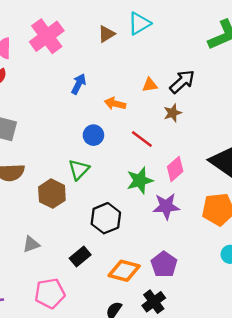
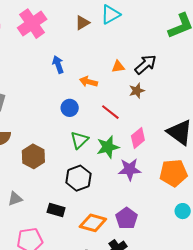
blue arrow: (79, 84) -> (58, 64), turned -48
green triangle: (79, 170) -> (79, 140), moved
black rectangle: (80, 257) -> (56, 210), turned 54

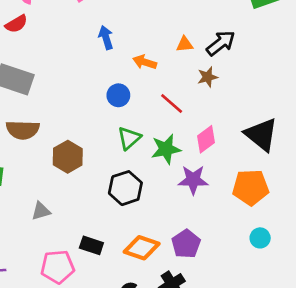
black rectangle: (56, 210) -> (91, 245), moved

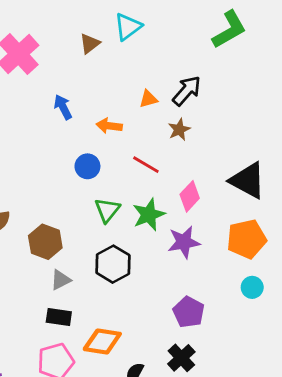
gray triangle: (41, 211) -> (61, 280), moved
cyan circle: (260, 238) -> (252, 287), moved
black rectangle: (91, 245) -> (59, 317), moved
orange diamond: (142, 248) -> (102, 342), moved

